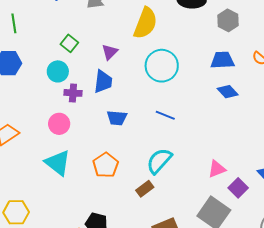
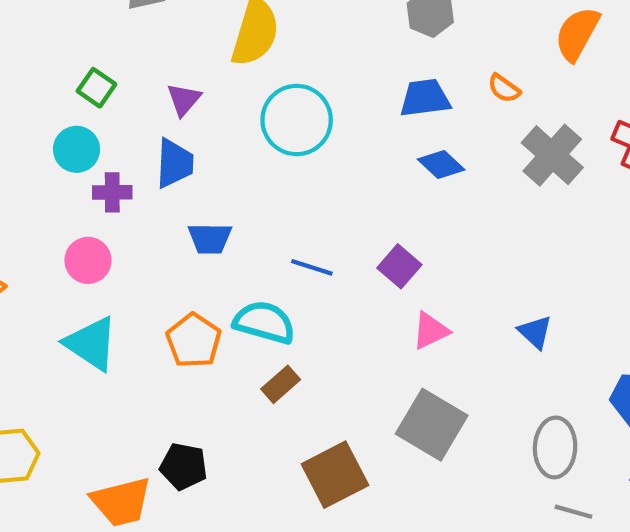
blue line: (165, 115) -> (312, 267), moved
cyan semicircle: (159, 161) -> (264, 322), moved, turned 68
purple square: (238, 188) -> (399, 266), moved

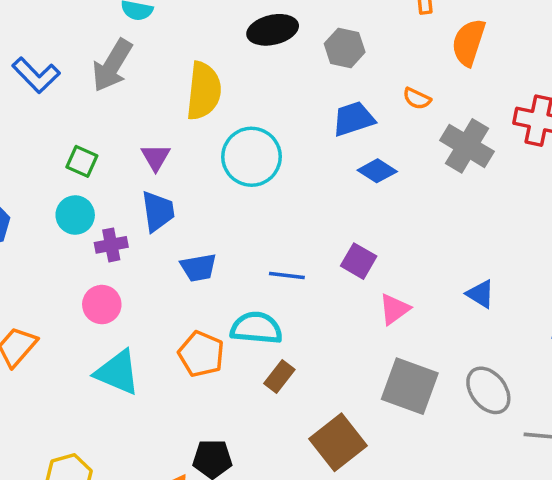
gray ellipse: (555, 447) -> (488, 390), moved, turned -30

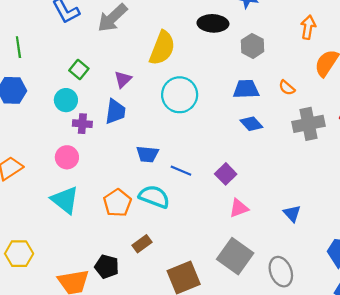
gray cross: (467, 146) -> (309, 124), turned 32
blue trapezoid: (199, 268) -> (147, 154), moved
brown rectangle: (279, 376) -> (142, 244), moved

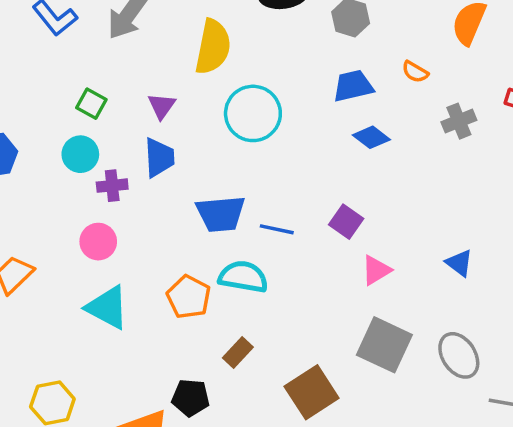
gray cross: (309, 124) -> (459, 121), size x0.7
blue trapezoid: (147, 154) -> (221, 214), size x1.4

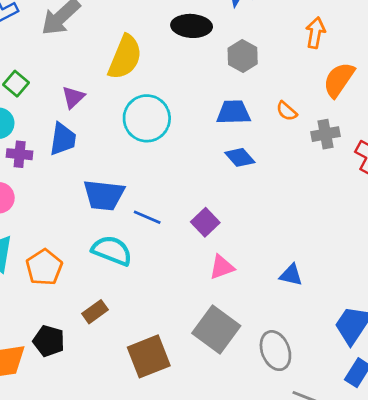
gray cross: (459, 121) -> (326, 134), moved
blue triangle: (459, 263) -> (291, 275), turned -35
orange pentagon: (189, 297) -> (44, 267), moved

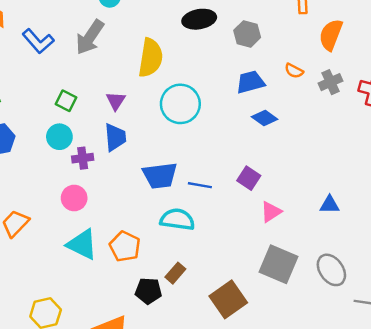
black pentagon: (49, 341) -> (148, 291), moved

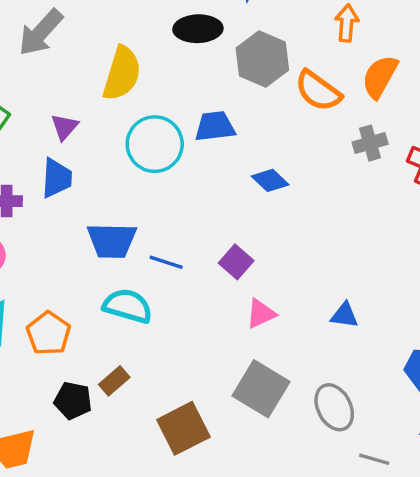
gray hexagon: (247, 34) -> (262, 59), size x1.4
orange semicircle: (294, 71) -> (318, 91), moved, size x1.8
blue trapezoid: (250, 82) -> (215, 126), moved

